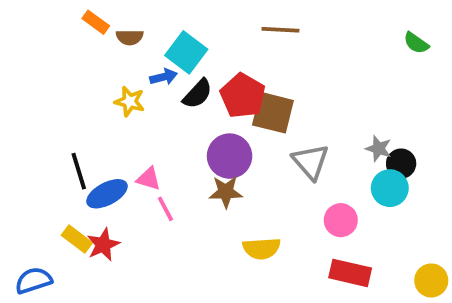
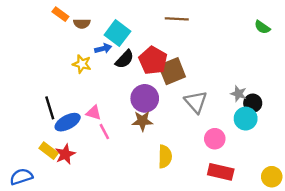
brown square: (273, 113) -> (172, 71), turned -36
yellow semicircle: (262, 248) -> (165, 157), turned -85

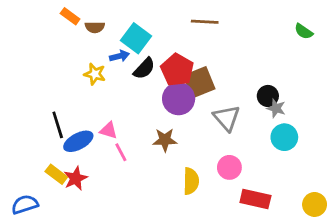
purple circle: (145, 98) -> (179, 99), moved
black circle: (253, 103) -> (268, 96), moved
pink circle: (215, 139) -> (229, 167), moved

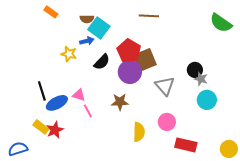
brown semicircle: (95, 27) -> (87, 19), moved
green semicircle: (304, 31) -> (221, 23), size x1.6
black semicircle: (144, 68) -> (102, 62), moved

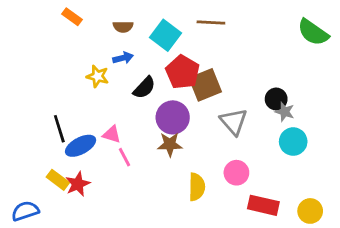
cyan square: (99, 28) -> (166, 35), moved
purple circle: (130, 72) -> (173, 117), moved
yellow circle: (229, 149) -> (310, 211), moved

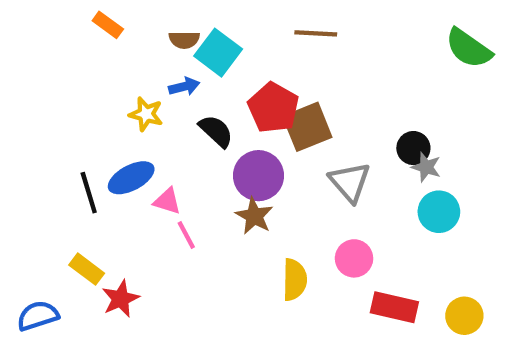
cyan square: (166, 35) -> (218, 53), moved
black semicircle: (144, 88) -> (216, 131), turned -90
brown star: (170, 144) -> (254, 216), turned 30
blue ellipse: (81, 146) -> (131, 178), moved
red star: (78, 184) -> (121, 299), moved

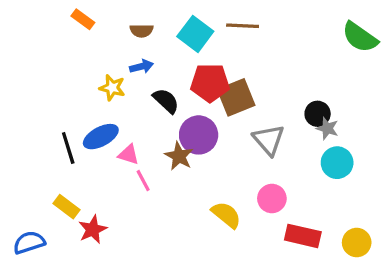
cyan square: (218, 53) -> (195, 34), moved
red pentagon: (273, 108) -> (210, 83), turned -30
brown star: (254, 216) -> (179, 156), moved
yellow semicircle: (295, 280) -> (226, 215), turned -52

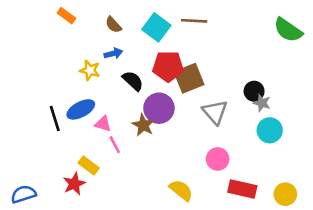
brown semicircle: (142, 31) -> (113, 25), turned 48
yellow rectangle: (67, 207) -> (89, 165), moved
yellow semicircle: (226, 215) -> (181, 190), moved

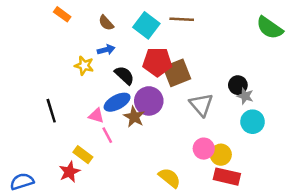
blue ellipse: (81, 109) -> (117, 102), moved
yellow circle: (285, 194) -> (221, 155), moved

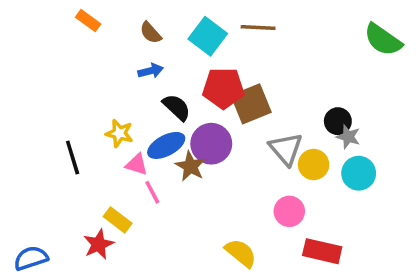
yellow star: (84, 66) -> (119, 133), moved
yellow circle: (221, 155) -> (314, 165), moved

